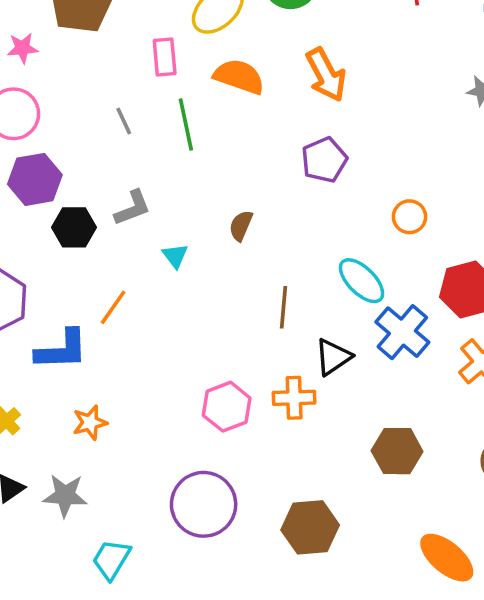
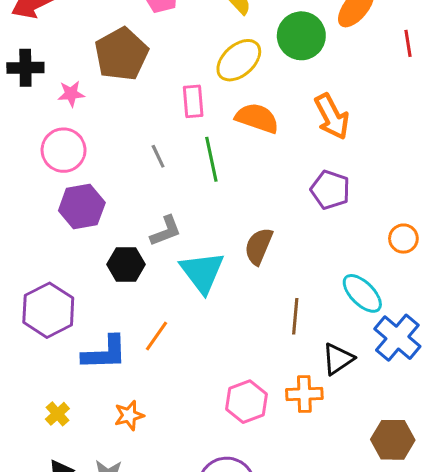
purple pentagon: (324, 160) -> (330, 190), turned -30
brown semicircle: (241, 226) -> (259, 246), size x1.4
black hexagon: (74, 227) -> (126, 264), moved
cyan triangle: (175, 256) -> (202, 272), size x2.0
orange line: (113, 307) -> (157, 336), moved

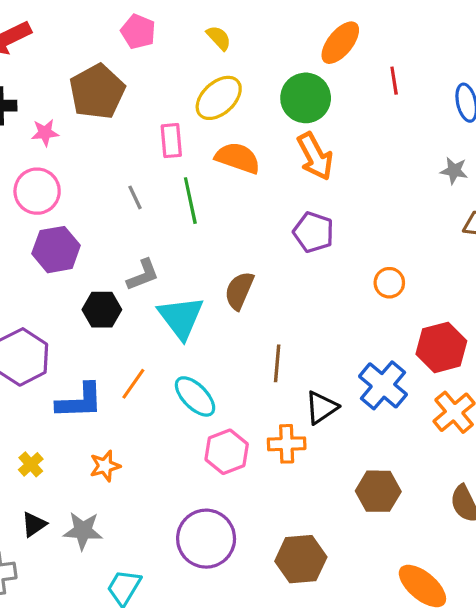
green circle: (301, 36) -> (306, 98), moved
cyan ellipse: (362, 293) -> (195, 396), moved

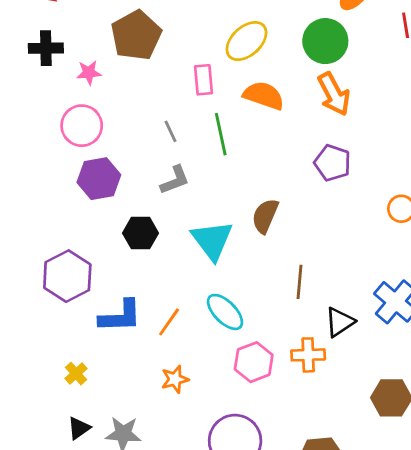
gray L-shape: (143, 275) -> (175, 180), moved
orange line: (133, 384) -> (169, 322), moved
orange star: (105, 466) -> (175, 379), moved

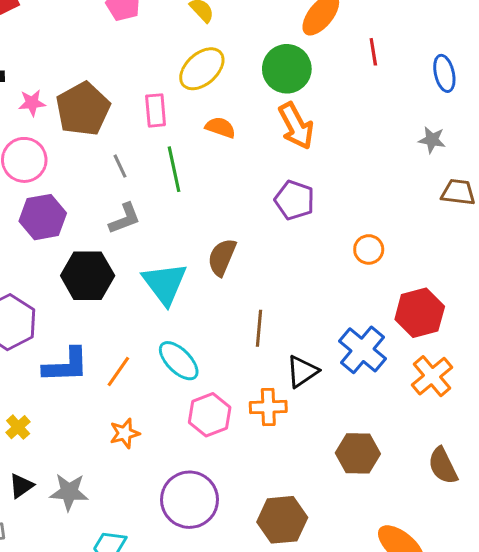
brown pentagon: (136, 35) -> (83, 109), moved
orange semicircle: (264, 96) -> (220, 127), size x0.7
black hexagon: (140, 233) -> (88, 276), size x1.4

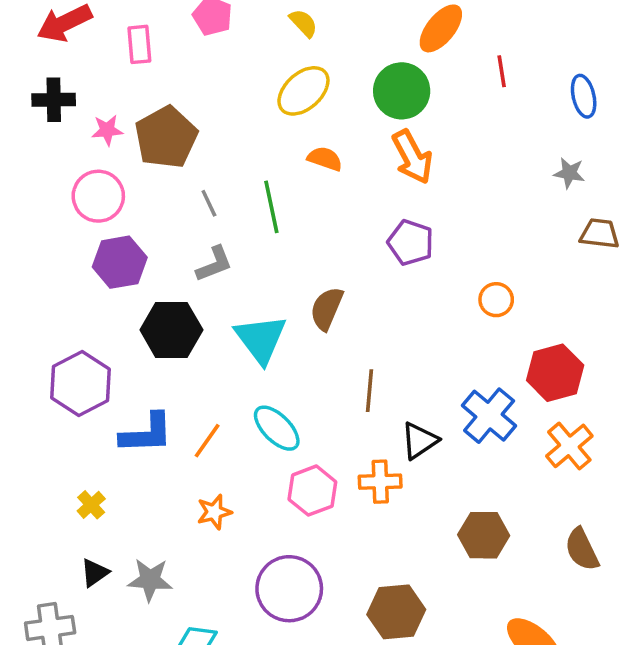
pink rectangle: (156, 110) -> (139, 44), moved

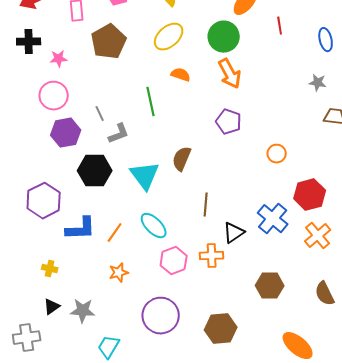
brown pentagon: (166, 137) -> (109, 42), moved
gray line: (209, 203) -> (100, 114), moved
yellow cross: (91, 505) -> (50, 269), turned -35

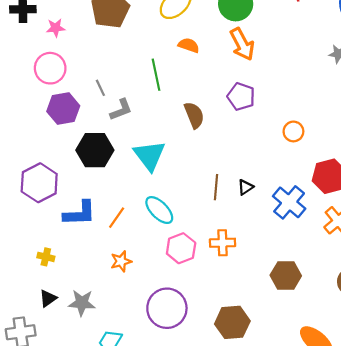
brown semicircle: (182, 159) -> (194, 115), moved, turned 135
black triangle: (234, 233) -> (245, 187), moved, size x0.7

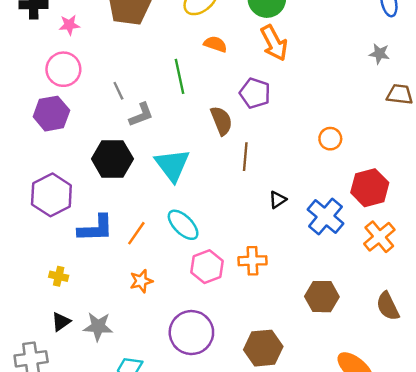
purple pentagon: (241, 97) -> (255, 93), moved
purple hexagon: (63, 109) -> (51, 114), moved
brown line: (216, 187) -> (245, 157), moved

